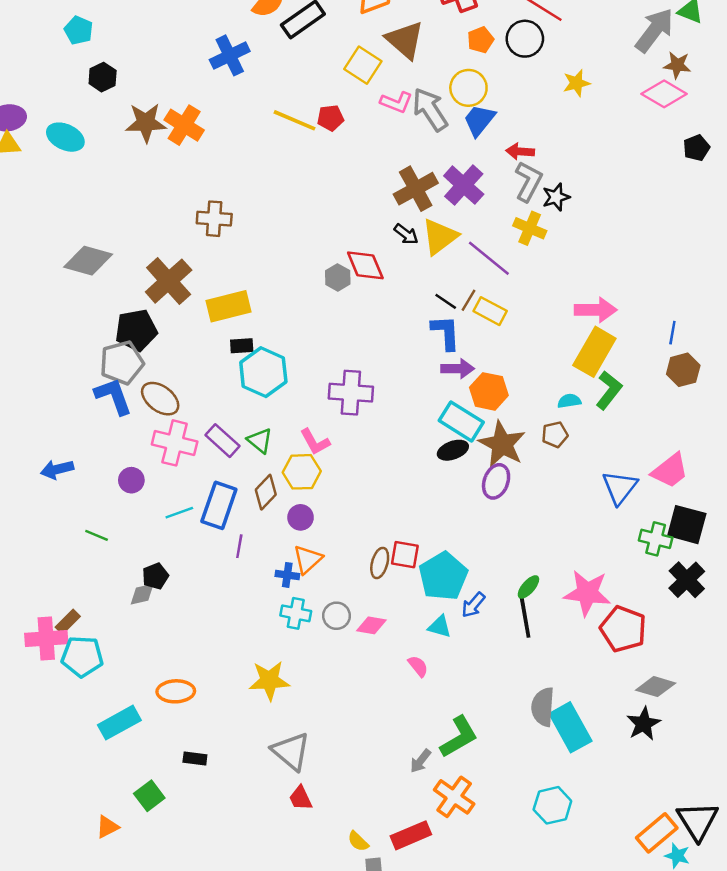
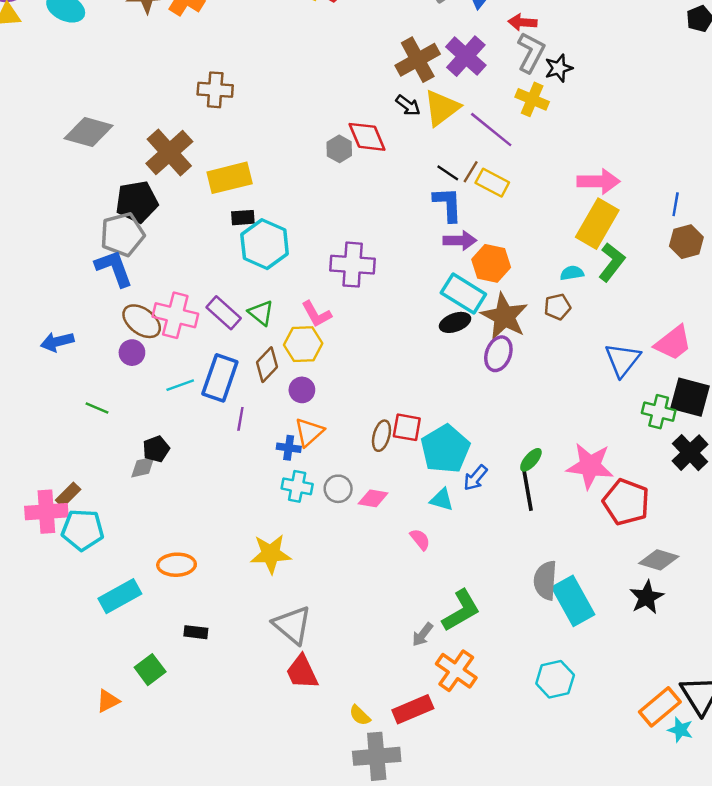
brown ellipse: (160, 399) -> (142, 321), moved
red trapezoid: (301, 798) -> (302, 672), size x1.4

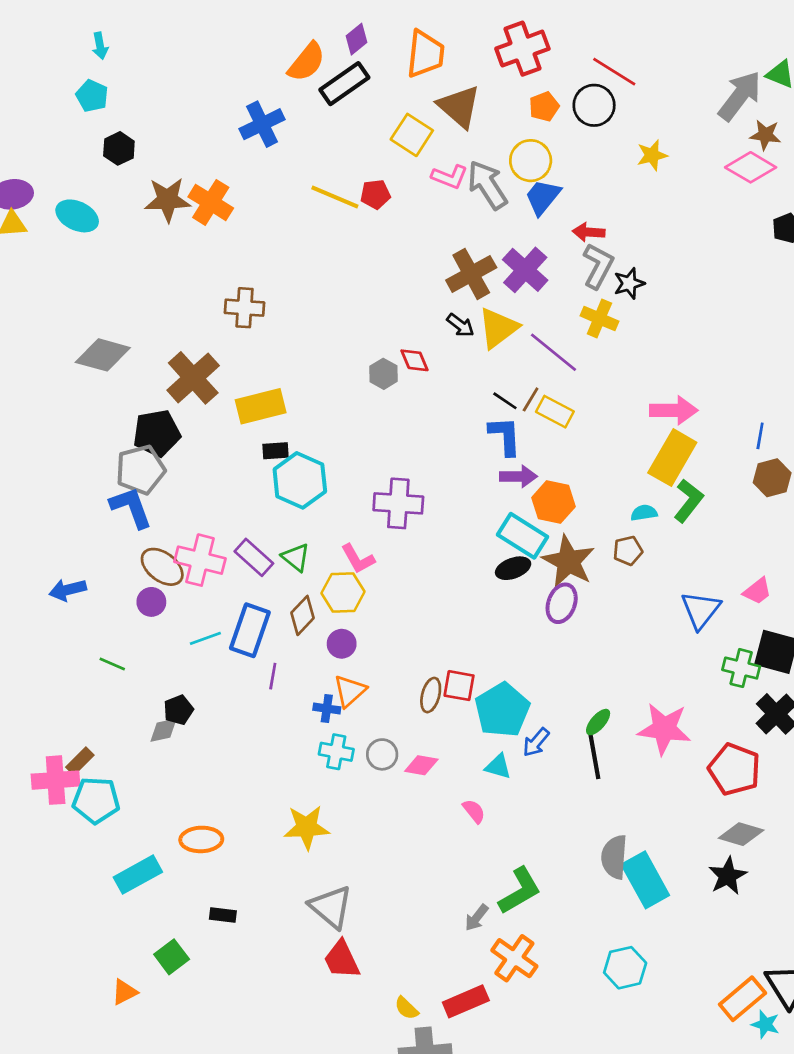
red diamond: (367, 137) -> (415, 360), size x0.7
pink trapezoid: (673, 343) -> (757, 591), size x0.7
red pentagon: (626, 502) -> (734, 769), moved

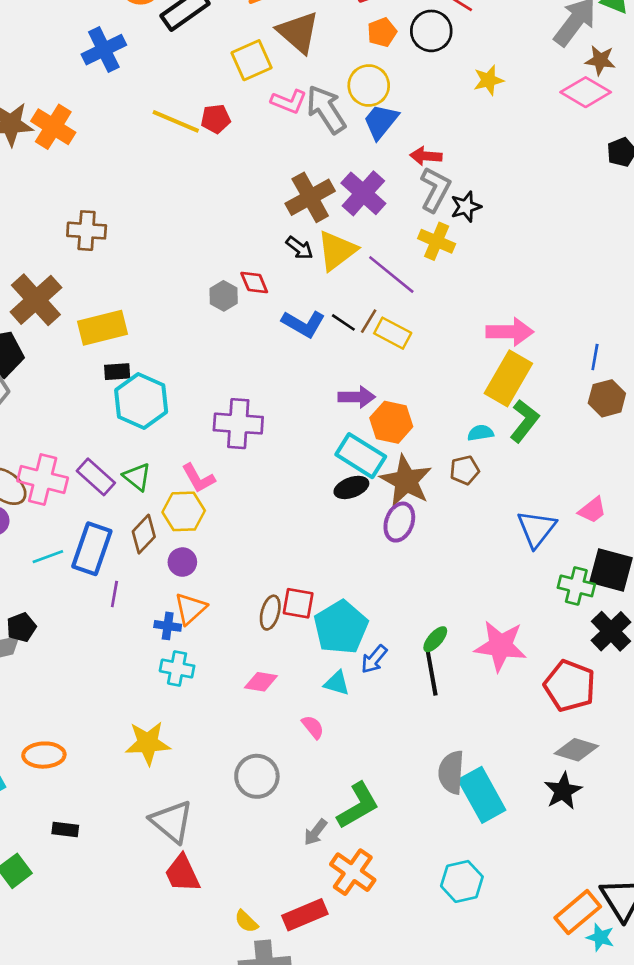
yellow square: (412, 135) -> (252, 60), turned 33
blue L-shape: (505, 436) -> (303, 324), moved, turned 123
gray circle: (382, 754) -> (257, 776), moved, size x1.4

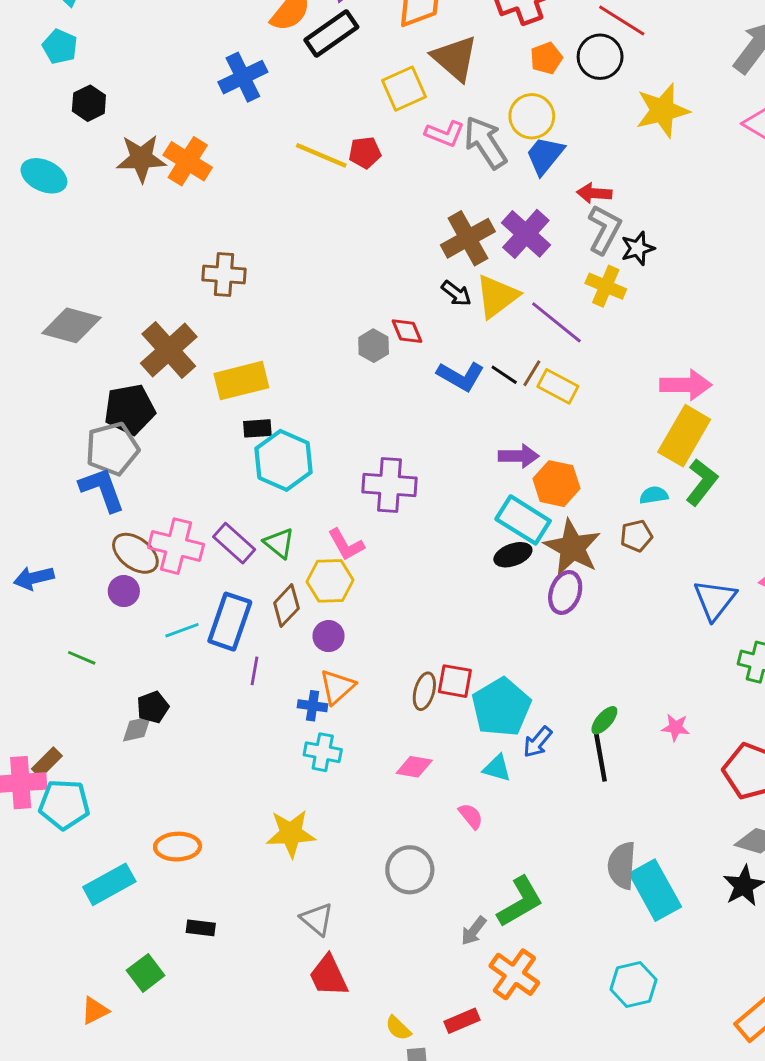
yellow star: (488, 80) -> (662, 110), size x1.6
pink star: (500, 646) -> (676, 728), size x0.5
gray triangle: (172, 822) -> (317, 919), size x0.7
red rectangle: (305, 915) -> (462, 1021), size x0.7

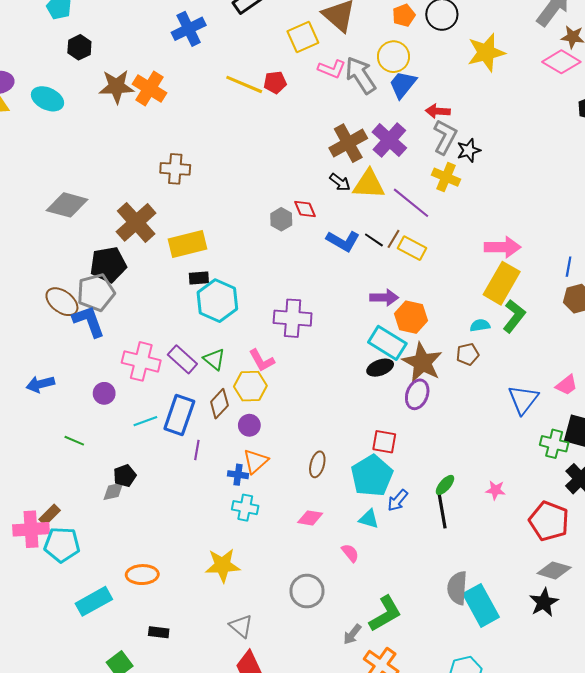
yellow triangle: (497, 296) -> (369, 184), turned 40
brown ellipse: (135, 553) -> (62, 302), moved
red square: (455, 681) -> (384, 442), moved

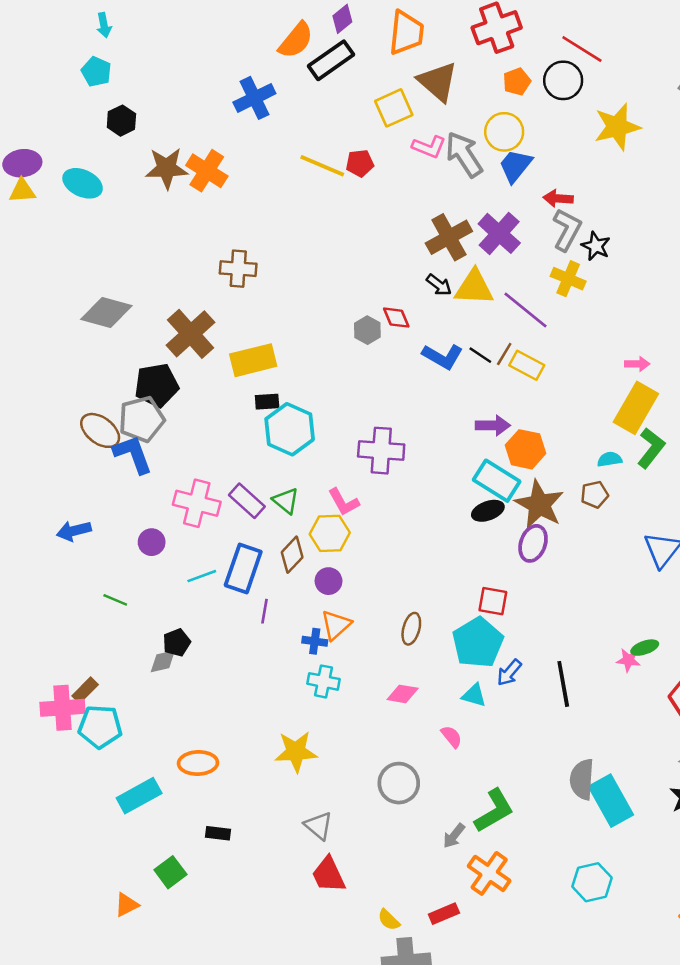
black star: (469, 150) -> (596, 246), turned -30
pink arrow: (503, 247) -> (637, 364), size x0.6
green ellipse: (445, 485) -> (645, 648), moved, turned 30

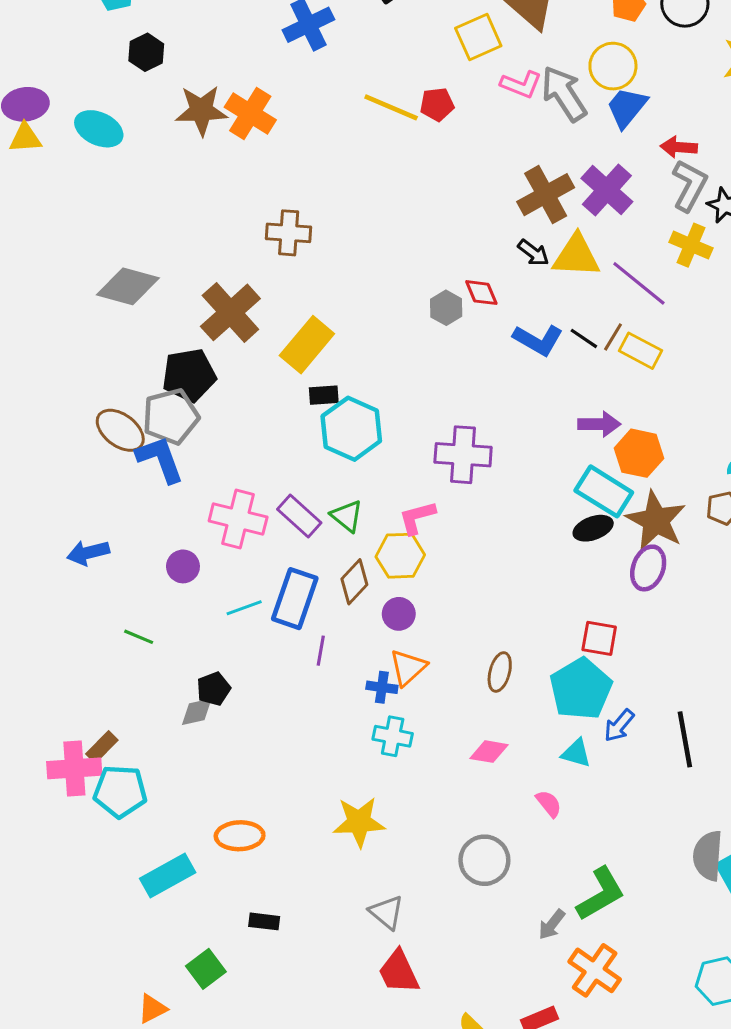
yellow rectangle: (253, 360) -> (307, 345), turned -36
pink L-shape: (344, 502) -> (417, 517), turned 104

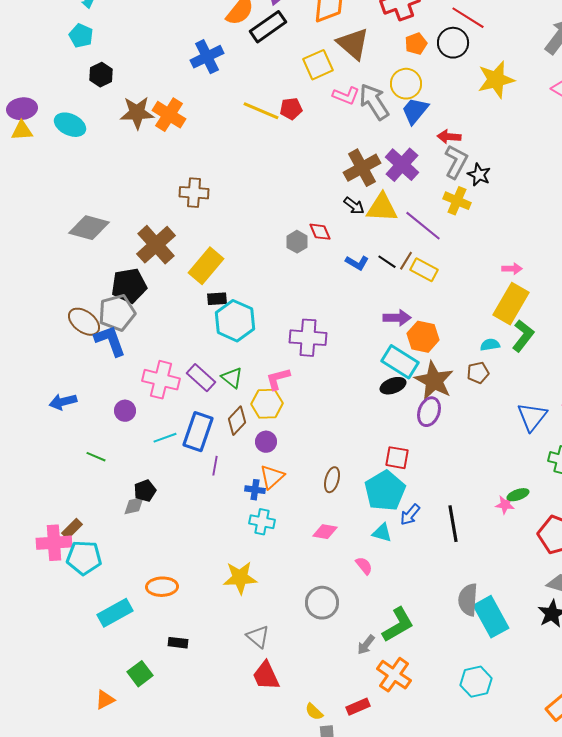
blue L-shape: (538, 340) -> (357, 263), size x0.7

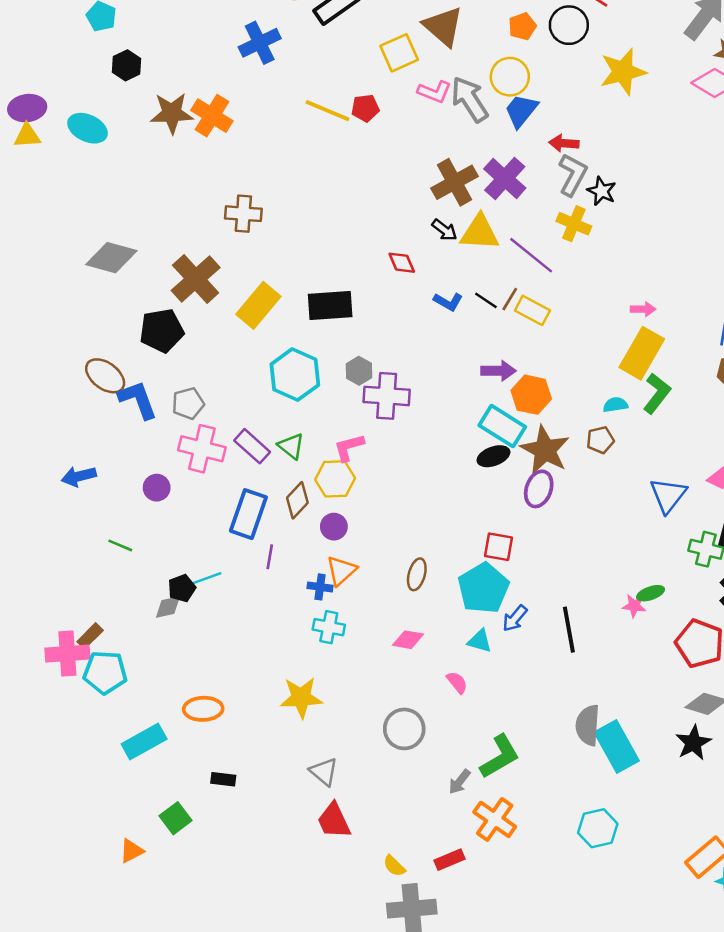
gray hexagon: (297, 242) -> (359, 371), moved
black rectangle: (217, 299) -> (330, 305), moved, size x1.8
gray pentagon: (117, 313) -> (188, 403), moved, size x0.7
cyan line: (165, 438) -> (207, 578), moved

